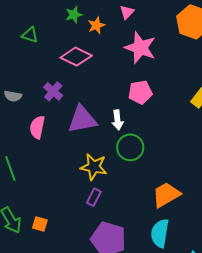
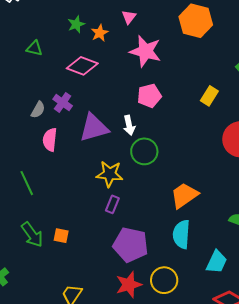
gray semicircle: (13, 96) -> (38, 110), moved, turned -66

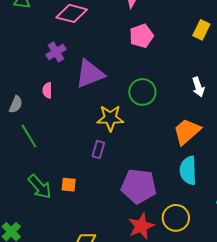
purple cross: (63, 102) -> (56, 52), turned 30
gray semicircle: (38, 110) -> (16, 104), moved
white arrow: (129, 125) -> (198, 87), moved
pink semicircle: (50, 140) -> (47, 90), size x0.7
purple rectangle: (112, 204) -> (98, 150), moved

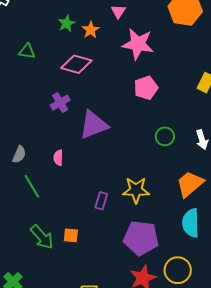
pink semicircle: (47, 90) -> (58, 158), moved
green circle: (142, 92) -> (165, 136), moved, size x0.7
yellow star: (110, 118) -> (136, 190), moved

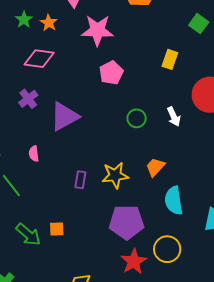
orange trapezoid: (190, 184) -> (155, 167), moved, size x0.7
purple rectangle: (101, 201) -> (80, 180), moved

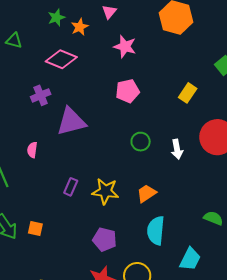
pink star: (97, 30) -> (125, 47), size x0.7
purple pentagon: (126, 222) -> (105, 239), size x0.7

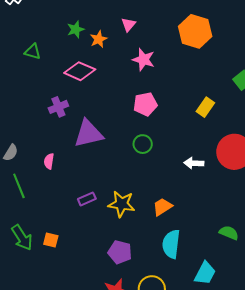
green circle: (141, 142) -> (143, 144), moved
white arrow: (177, 149) -> (194, 163), turned 102
purple rectangle: (71, 187) -> (87, 199), turned 42

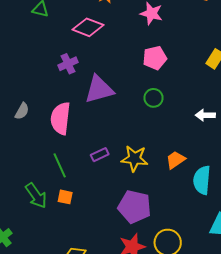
pink semicircle: (49, 161) -> (61, 118), size x2.0
green line: (19, 186) -> (60, 165), moved
cyan semicircle: (171, 244) -> (202, 180), moved
purple pentagon: (120, 252) -> (135, 207), size x1.4

